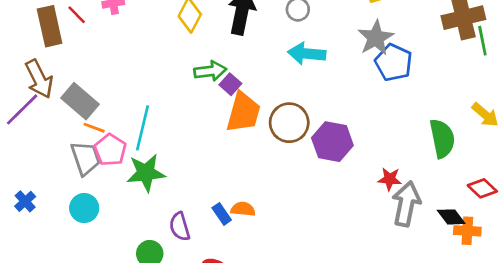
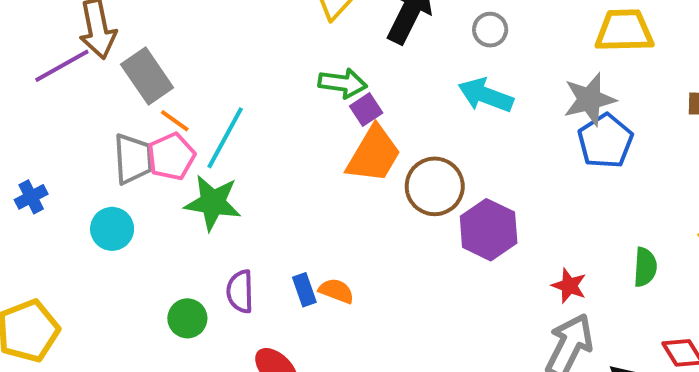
orange line: (94, 128) -> (175, 121), moved
green semicircle: (442, 138) -> (645, 267), size x0.7
red star: (390, 179) -> (569, 286), moved

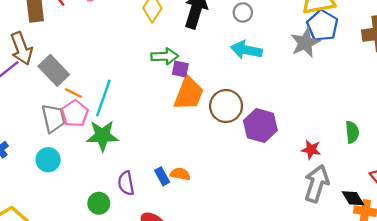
purple square: (366, 110) -> (180, 69), turned -36
blue pentagon: (605, 141) -> (322, 26), moved

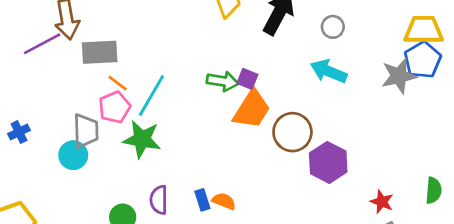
green arrow: (165, 56) -> (223, 81), moved
gray rectangle: (54, 70) -> (100, 52), turned -60
gray trapezoid: (53, 118) -> (86, 131), moved

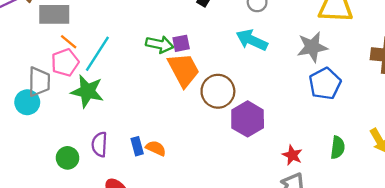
blue pentagon: (423, 60) -> (325, 84), moved
purple square: (247, 79) -> (181, 43), turned -36
orange trapezoid: (252, 109) -> (184, 70), turned -63

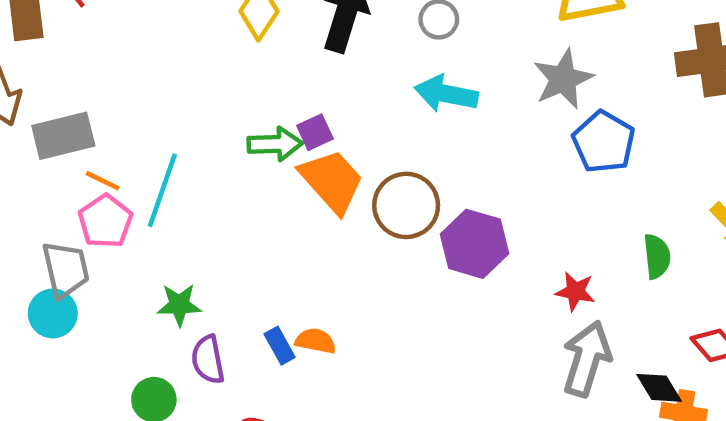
green star: (87, 91) -> (179, 305), moved, size x0.7

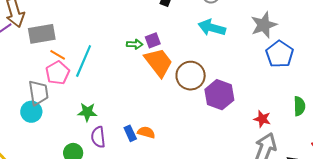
green arrow: (275, 144) -> (135, 44), size x0.7

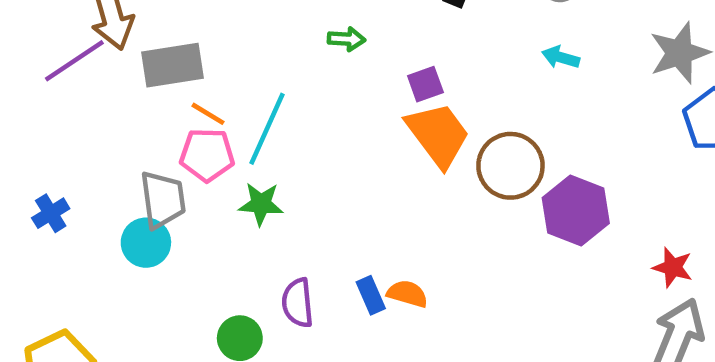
cyan arrow: (212, 28) -> (561, 57), size x0.6
green arrow: (135, 44) -> (347, 39), moved
pink pentagon: (58, 73) -> (207, 155), turned 30
green star: (87, 112) -> (261, 204), moved

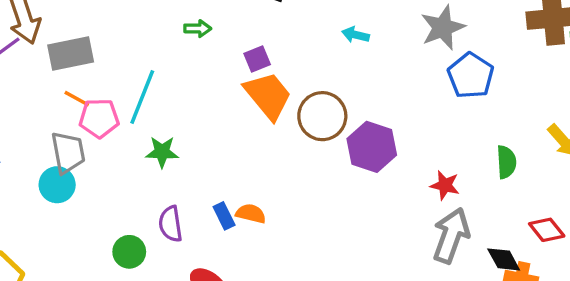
orange line: (208, 114) -> (77, 99), moved
green star: (261, 204) -> (162, 152), moved

